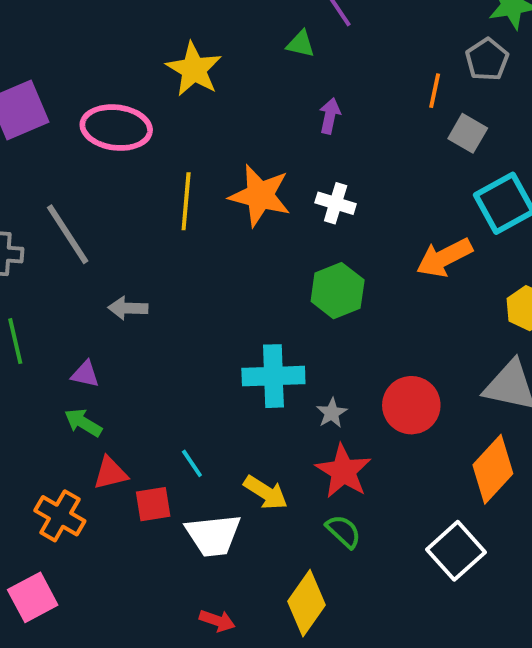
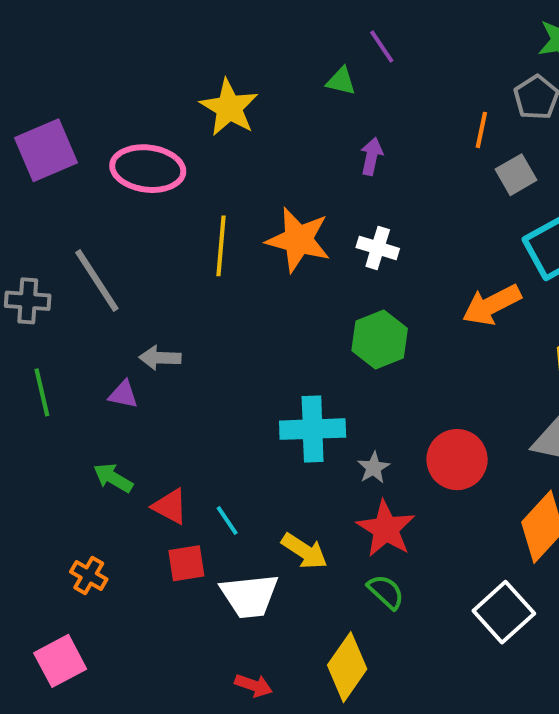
gray square: (468, 133) -> (516, 175), turned 30
purple triangle: (85, 374) -> (123, 394), moved
red triangle: (110, 473) -> (170, 506), moved, turned 42
orange cross: (60, 516) -> (89, 576), size x0.7

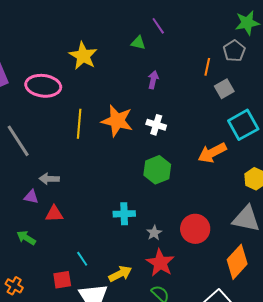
cyan cross: (313, 429) -> (124, 214), size x0.7
red triangle: (170, 506) -> (54, 214), moved, turned -30
yellow arrow: (304, 551) -> (120, 274), turned -60

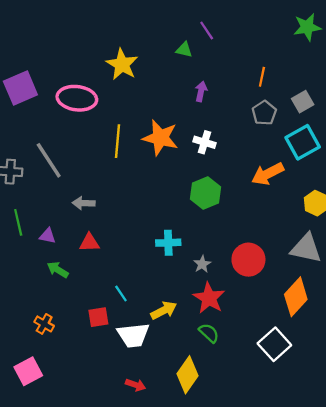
gray pentagon: (234, 51) -> (264, 113), moved
gray square: (224, 89) -> (303, 102), moved
purple triangle: (31, 197) -> (48, 236), moved

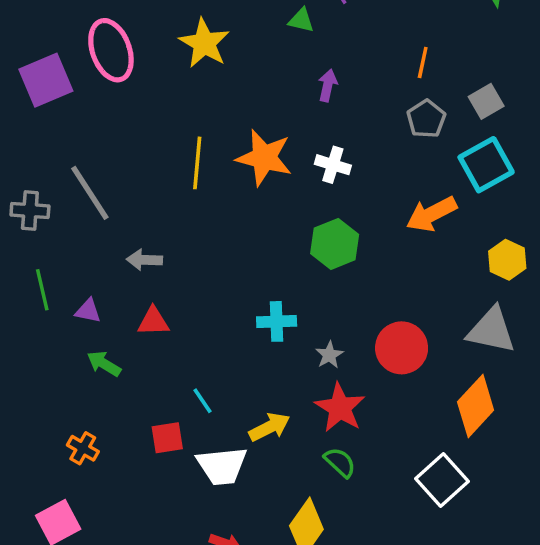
pink ellipse: (77, 98) -> (111, 50), moved, turned 63

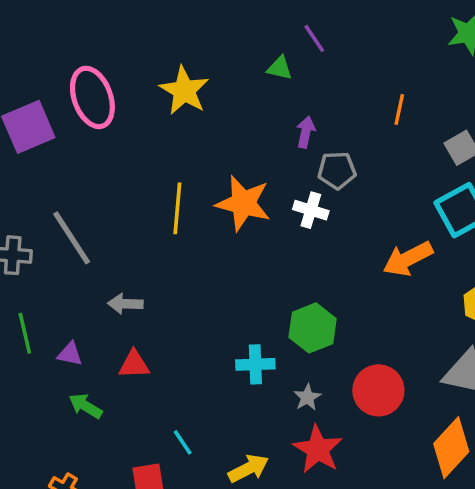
gray pentagon: (426, 119) -> (337, 170), moved, turned 30
green hexagon: (335, 244) -> (313, 328), moved

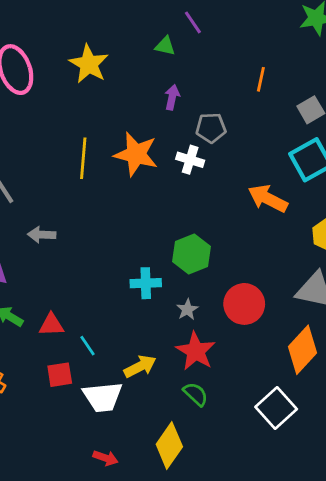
purple arrow: (306, 132) -> (172, 97), moved
orange arrow: (408, 259) -> (268, 199), turned 54
red triangle: (134, 364) -> (51, 325), moved

